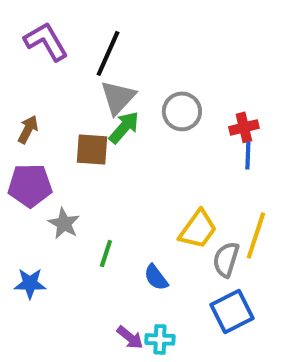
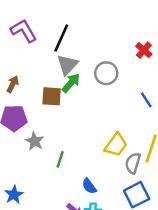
red cross: (244, 127) -> (144, 50), moved, turned -35
blue line: (248, 155) -> (146, 100), turned -35
blue semicircle: (156, 277) -> (89, 186), moved
blue star: (30, 283) -> (14, 195), moved, turned -30

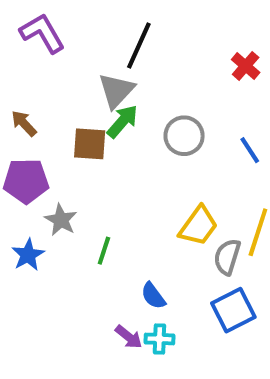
black line: (61, 38) -> (139, 45), moved
gray circle: (106, 73) -> (184, 136), moved
brown arrow: (13, 84) -> (24, 123), turned -70
blue star: (14, 195) -> (28, 255), moved

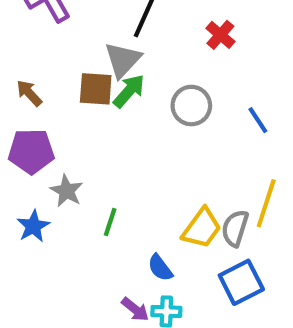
red cross: (246, 66) -> (220, 35), moved
brown square: (90, 144) -> (96, 89), moved
yellow trapezoid: (198, 226) -> (202, 228), moved

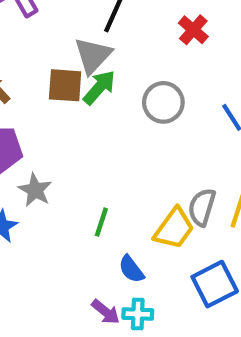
green line: (110, 222) -> (101, 222), moved
gray semicircle: (235, 228) -> (202, 207), moved

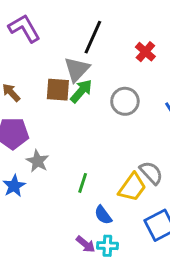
gray semicircle: (202, 207) -> (151, 173), turned 120

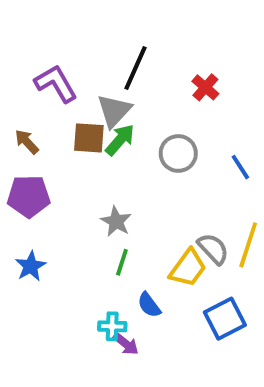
purple L-shape: (24, 28) -> (56, 84), moved
gray star: (37, 161) -> (116, 221), moved
cyan cross: (107, 246) -> (112, 326), moved

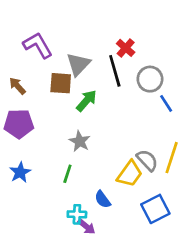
black line: (135, 68) -> (115, 71), moved, turned -40
red cross: (205, 87) -> (126, 48), moved
green arrow: (120, 140) -> (86, 101), moved
gray circle: (178, 153) -> (150, 79), moved
green line: (122, 262) -> (67, 174), moved

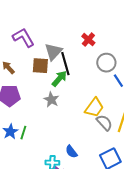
black line: (115, 71) -> (65, 64), moved
gray star: (80, 141) -> (51, 100), moved
green line: (67, 174) -> (23, 133), moved
yellow trapezoid: (130, 174) -> (94, 108), moved

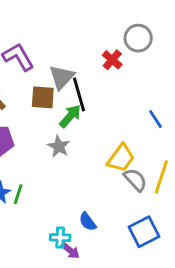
gray circle: (106, 63) -> (138, 38), moved

